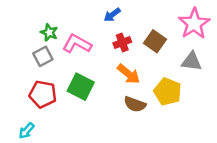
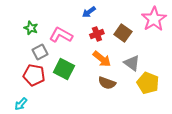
green star: (49, 32) -> (31, 28), moved
gray square: (43, 56) -> (40, 52), moved
gray triangle: (192, 61) -> (132, 63), moved, turned 30
yellow pentagon: (168, 92) -> (148, 83), moved

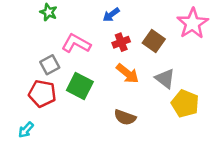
green star: (31, 28) -> (49, 12), moved
brown semicircle: (107, 83) -> (125, 117), moved

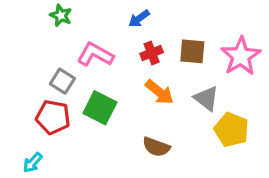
pink star: (193, 23) -> (241, 56), moved
brown square: (154, 41) -> (192, 51), turned -30
gray square: (50, 65) -> (62, 81), turned -30

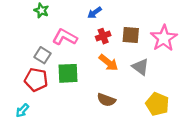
green square: (100, 108) -> (68, 73), turned -30
yellow pentagon: (231, 130) -> (157, 104), moved

